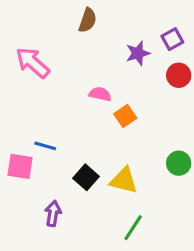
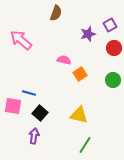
green circle: (179, 163) -> (113, 80), moved
black square: (86, 177) -> (40, 113), moved

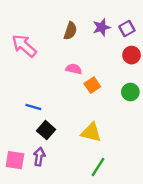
brown semicircle: (56, 13) -> (70, 31), moved
purple star: (88, 34) -> (102, 27), moved
pink square: (13, 106) -> (15, 160), moved

